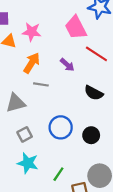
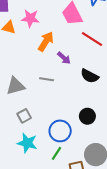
orange arrow: (32, 63) -> (46, 41), moved
purple arrow: (67, 65) -> (64, 58), moved
gray line: (41, 84) -> (47, 79), moved
blue circle: (61, 127) -> (60, 131), moved

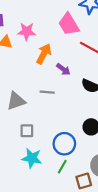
gray square: (24, 116) -> (27, 131), turned 32

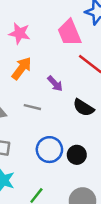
orange arrow: (44, 54) -> (22, 68), moved
blue circle: (64, 144) -> (49, 150), moved

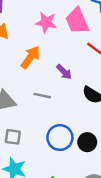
pink star: (19, 33) -> (46, 22), moved

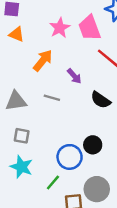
pink star: (46, 22) -> (60, 28), turned 30
blue circle: (60, 138) -> (70, 157), moved

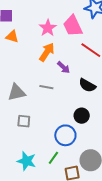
orange arrow: (43, 60) -> (47, 52), moved
black circle: (93, 145) -> (82, 116), moved
cyan star: (21, 167) -> (27, 161), moved

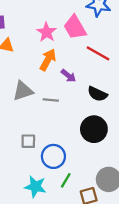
gray triangle: (17, 92) -> (23, 91), moved
black circle: (82, 116) -> (94, 129), size x1.5
blue circle: (65, 135) -> (53, 156), moved

